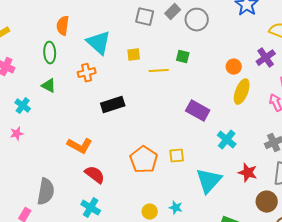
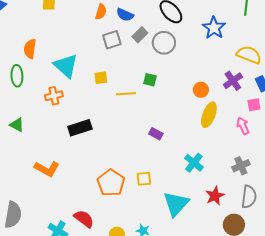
gray square: (145, 17) -> (112, 40), turned -30
green triangle: (49, 86) -> (17, 125), moved
purple rectangle: (198, 111) -> (156, 134), moved, size x0.6
red star: (248, 173) -> (215, 196), turned 30
red semicircle: (95, 175) -> (84, 219), moved

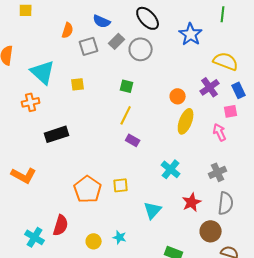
orange semicircle: (101, 12) -> (68, 30), moved
yellow line: (126, 94) -> (126, 115), moved, turned -60
cyan triangle: (176, 204) -> (153, 210), size x0.7
red semicircle: (84, 219) -> (61, 225), turned 70

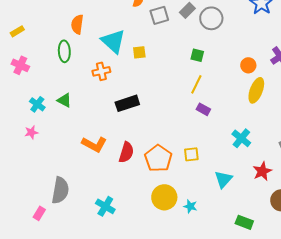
yellow square: (78, 84) -> (139, 52), moved
red semicircle: (61, 225) -> (126, 152), moved
yellow circle: (94, 241) -> (164, 197), moved, size x1.6

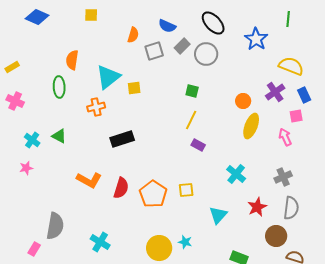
cyan triangle: (113, 41) -> (108, 77), turned 40
yellow circle: (164, 197) -> (159, 248), moved

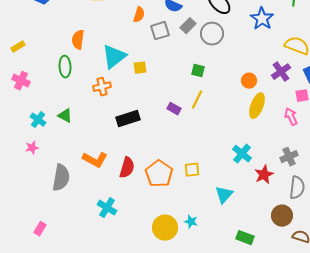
purple rectangle: (198, 145) -> (174, 109), moved
red star: (257, 207) -> (264, 175), moved
gray semicircle: (55, 226) -> (61, 178), moved
cyan cross: (100, 242) -> (107, 208), moved

